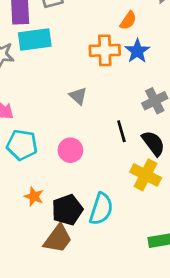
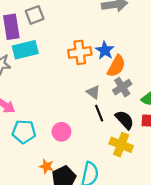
orange semicircle: (128, 21) -> (116, 66), moved, size x1.5
gray triangle: (78, 96) -> (93, 92), moved
orange star: (34, 196) -> (46, 166), moved

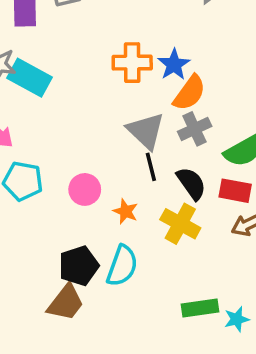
cyan rectangle: (25, 50) -> (30, 78), moved, turned 35
gray triangle: (93, 92) -> (146, 131), size x1.6
orange star: (46, 166) -> (125, 211), moved

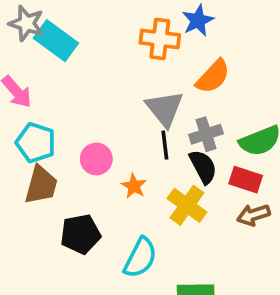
blue star: (174, 65) -> (198, 20), moved
gray cross: (195, 129) -> (206, 134), moved
cyan semicircle: (122, 266) -> (140, 258), moved
brown trapezoid: (66, 303) -> (41, 185), moved, turned -30

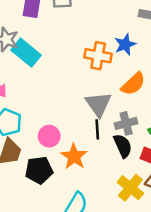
orange star: (134, 186) -> (74, 156), size x1.5
yellow cross: (187, 205) -> (130, 188), moved
black pentagon: (80, 234) -> (39, 170), moved

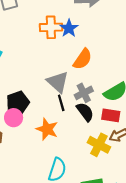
orange cross: (98, 56) -> (51, 27), moved
pink circle: (49, 136) -> (14, 118), moved
black pentagon: (39, 170) -> (18, 103), moved

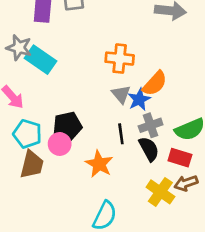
orange cross: (51, 27) -> (120, 59), moved
blue star: (69, 28) -> (139, 99), moved
gray triangle: (58, 82) -> (121, 94), moved, size x0.7

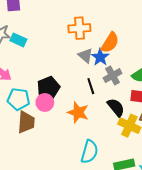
cyan rectangle: (40, 60) -> (18, 40), size x0.7
black semicircle: (149, 149) -> (116, 107), moved

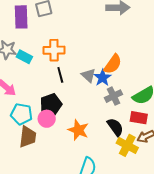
orange cross: (79, 28) -> (54, 50), moved
black line: (91, 86) -> (60, 75), moved

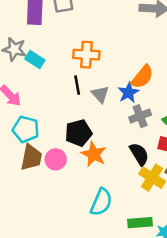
orange cross: (54, 50) -> (86, 55), moved
gray triangle: (88, 75) -> (100, 94), moved
black pentagon: (51, 104) -> (78, 133), moved
pink circle: (47, 119) -> (56, 159), moved

